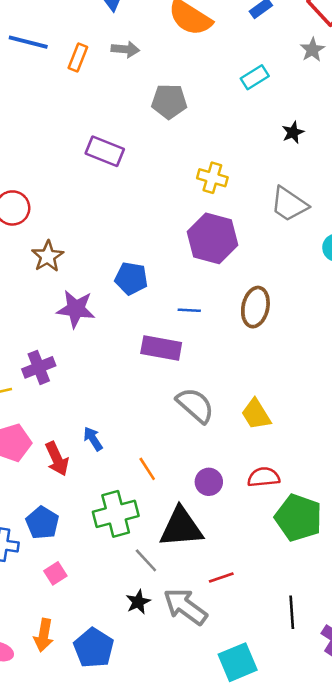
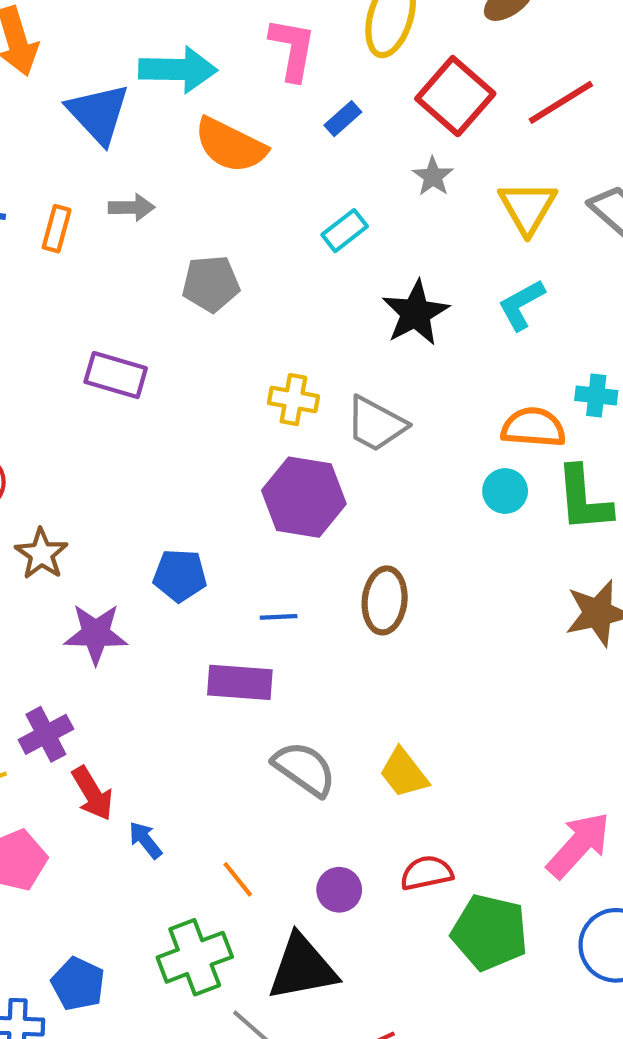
black star: (293, 132) -> (416, 313), size x1.8
gray trapezoid: (289, 204) -> (376, 424), moved
red arrow: (57, 459) -> (92, 793), moved

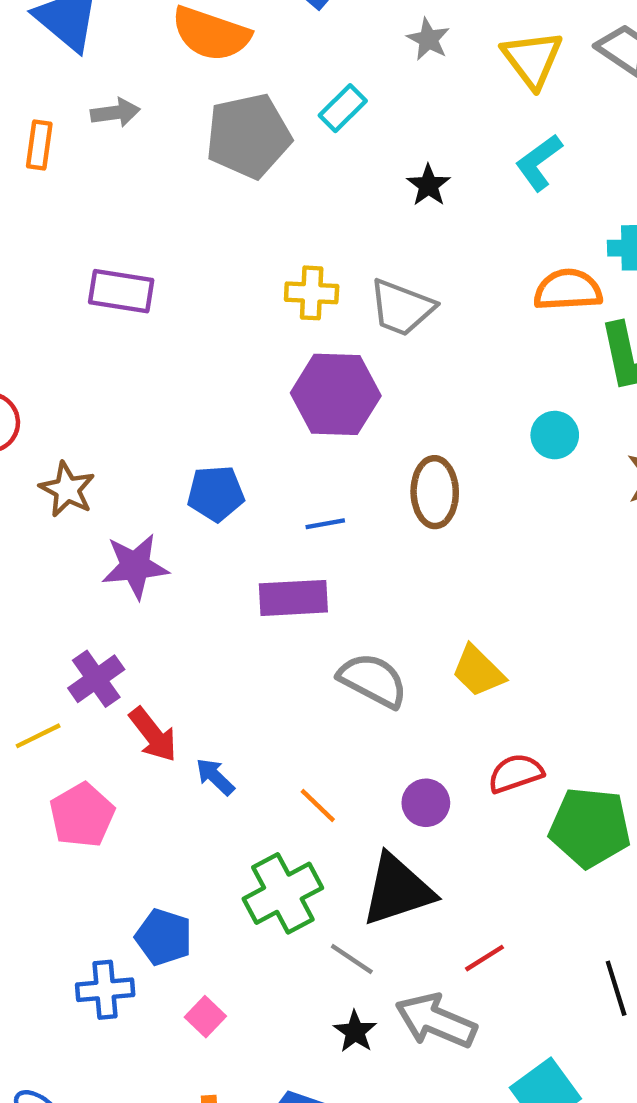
gray pentagon: (211, 284) -> (248, 136), moved, size x1.4
black star: (416, 313) -> (428, 185), size x0.6
cyan circle: (505, 491) -> (555, 435), moved

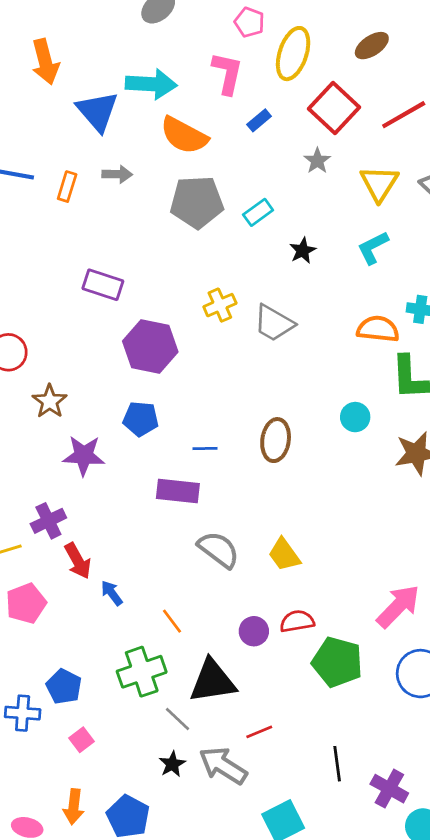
cyan rectangle: (343, 108) -> (258, 212), moved
yellow cross: (312, 293) -> (220, 305), turned -36
purple hexagon: (336, 394) -> (150, 346), moved
purple circle: (426, 803) -> (254, 631), moved

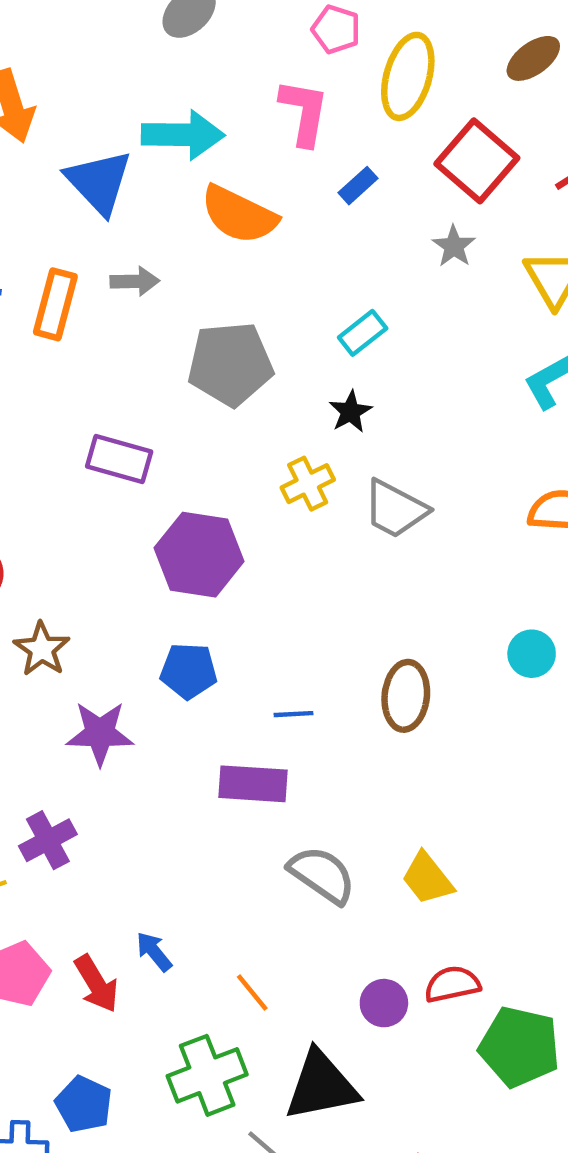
orange rectangle: (67, 187) -> (55, 304), size x1.4
gray pentagon: (197, 202) -> (230, 364), moved
black star: (303, 251) -> (350, 412), moved
red arrow: (78, 561) -> (96, 984), moved

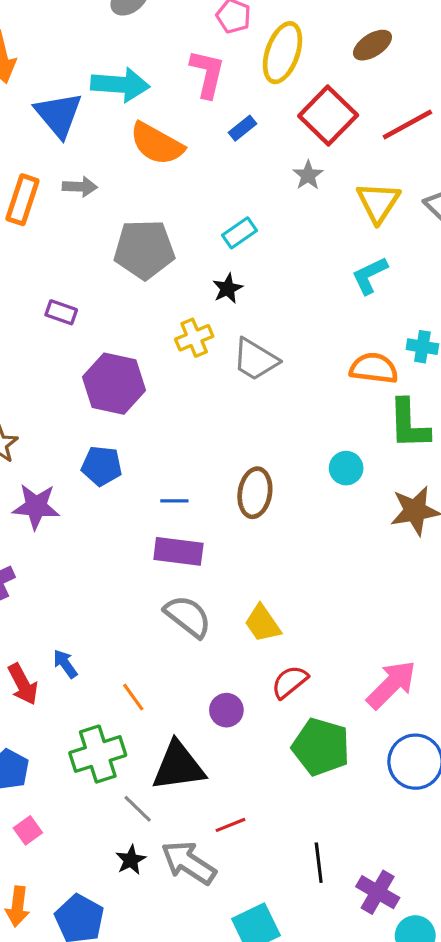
purple rectangle: (119, 459) -> (61, 312), size x0.7
purple rectangle: (253, 784) -> (178, 551), moved
red semicircle: (452, 984) -> (290, 682), moved, turned -30

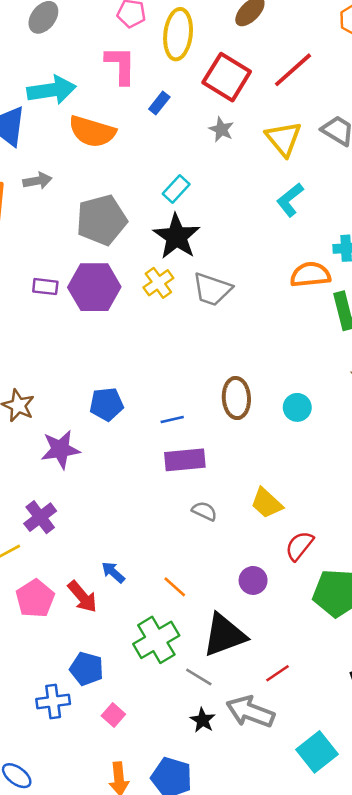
black star: (228, 288) -> (177, 237), size x1.8
purple hexagon: (114, 384) -> (94, 287), moved
cyan circle: (346, 468) -> (297, 407), moved
gray semicircle: (188, 616) -> (204, 511), size x0.6

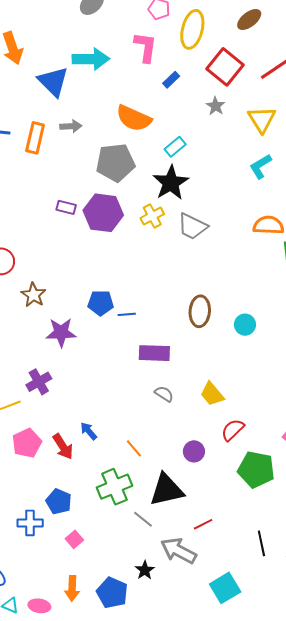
orange semicircle: (92, 132) -> (134, 118), moved
blue line: (172, 419) -> (127, 314), moved
black star: (203, 720) -> (145, 570), moved

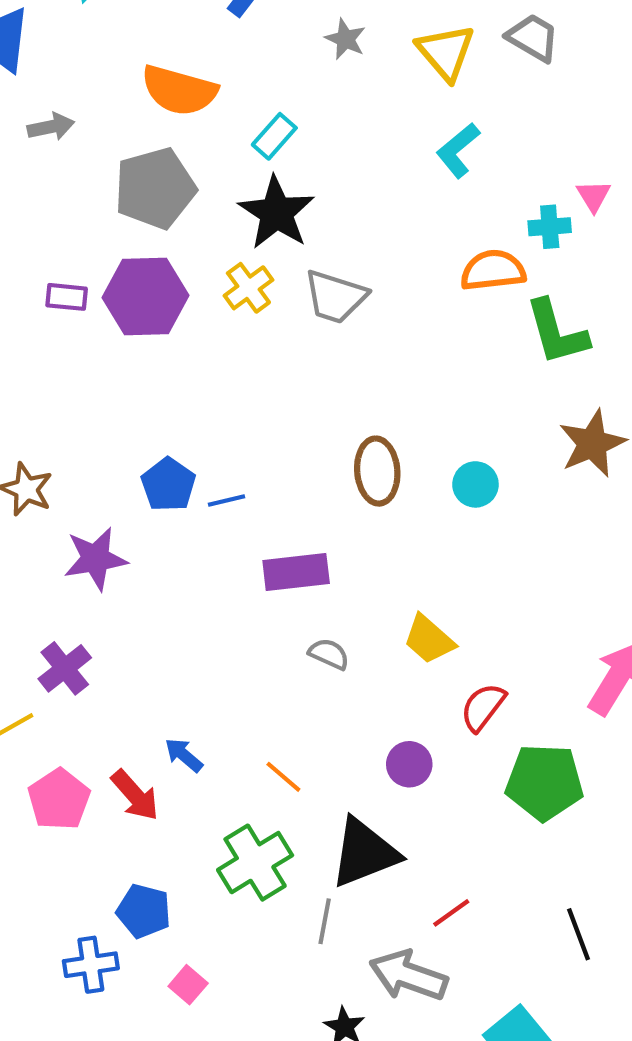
blue pentagon: (101, 303) -> (168, 485), turned -30
gray line: (143, 519) -> (325, 921), turned 70

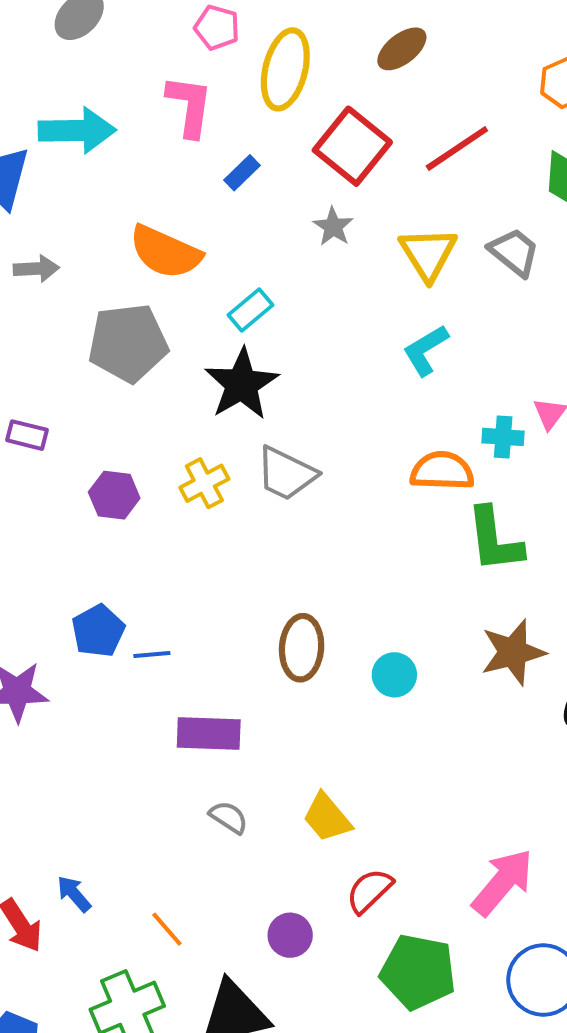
yellow cross: (248, 288) -> (204, 483), moved
purple hexagon: (145, 297) -> (114, 495), moved, size x0.6

